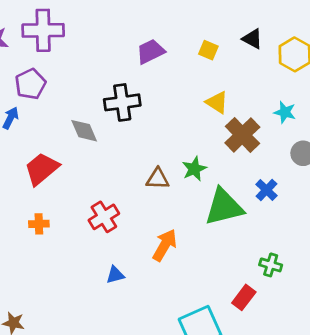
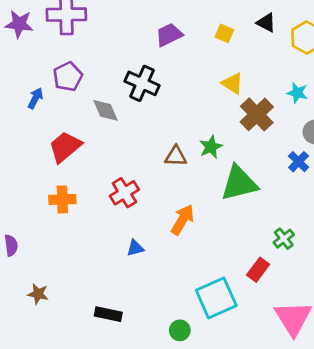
purple pentagon: (30, 84) -> (68, 77), moved
black cross: (122, 102) -> (142, 83), turned 32
blue cross: (266, 190) -> (299, 162), moved
orange cross: (39, 224) -> (62, 199), size x1.4
green cross: (271, 265) -> (284, 239), turned 35

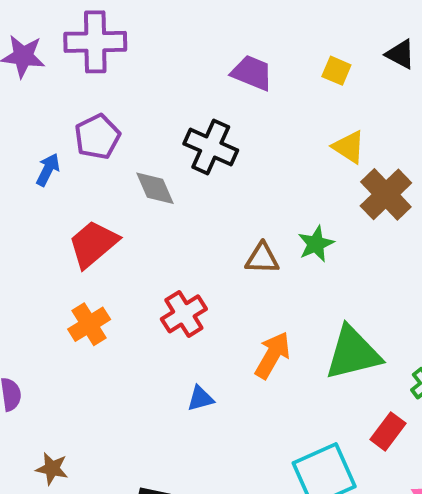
purple trapezoid: (169, 35) -> (252, 73), turned 48
green triangle: (239, 183) -> (353, 353), moved
orange cross: (62, 199) -> (89, 324), turned -30

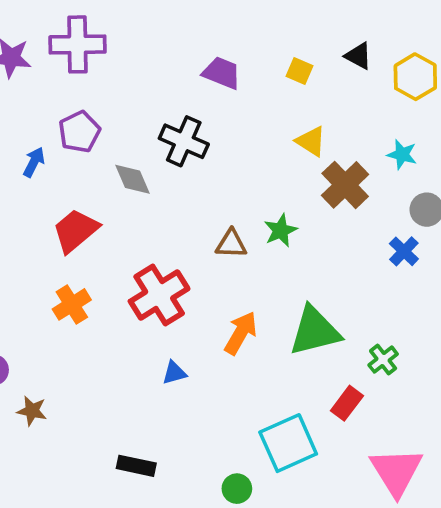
red cross: (184, 314) -> (159, 295), size x1.4
brown star: (52, 469) -> (32, 411), moved

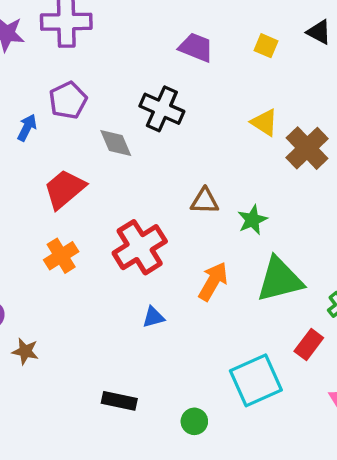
yellow triangle: (311, 141) -> (264, 122), moved
green star: (281, 230) -> (252, 220), moved
green circle: (237, 489) -> (194, 421), moved

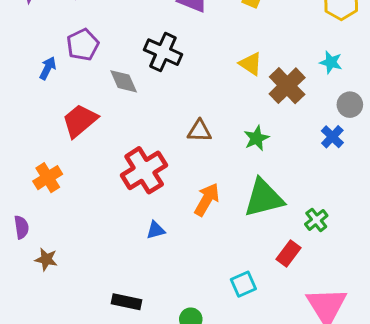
green star: (252, 220) -> (256, 138), moved
orange cross: (61, 256) -> (48, 178), moved
cyan square: (256, 380) -> (243, 284), size x0.6

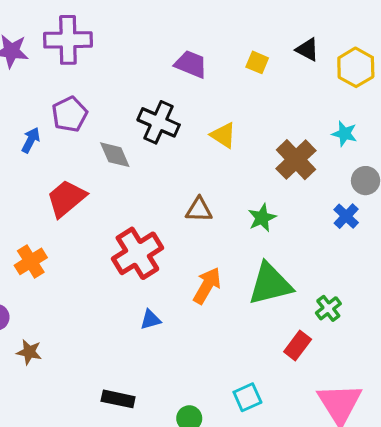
yellow triangle: (251, 64) -> (223, 135), moved
cyan square: (243, 284) -> (247, 397), moved

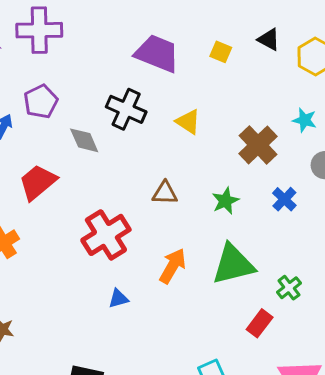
purple trapezoid: (191, 64) -> (157, 53), size x1.4
blue cross: (346, 216) -> (284, 199), moved

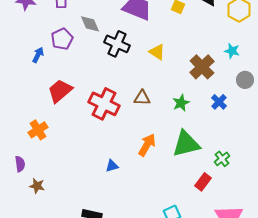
gray diamond: (84, 140) -> (90, 24), moved
red cross: (106, 235) -> (104, 104), moved, turned -32

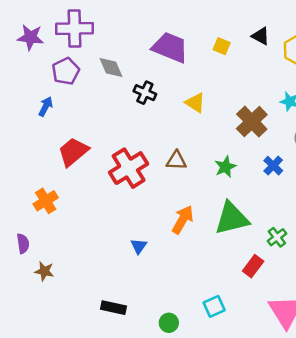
purple pentagon: (62, 39) -> (66, 71), moved
black cross: (117, 44) -> (145, 93), size x0.7
red cross: (104, 104) -> (129, 168), turned 32
blue triangle: (112, 166) -> (139, 246), turned -40

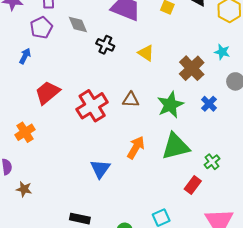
green star: (225, 167) -> (170, 105), size x1.5
blue triangle: (139, 246) -> (100, 169), size x1.5

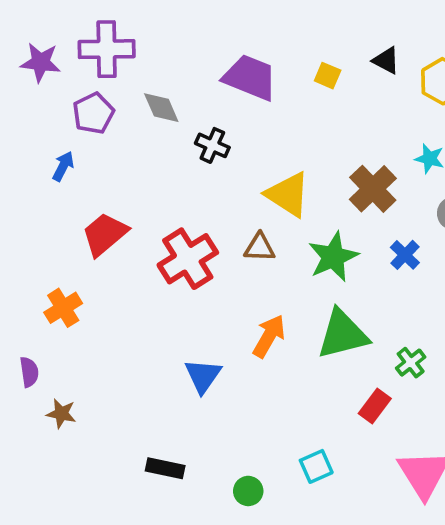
yellow triangle: (146, 53) -> (288, 194), moved, size x1.5

